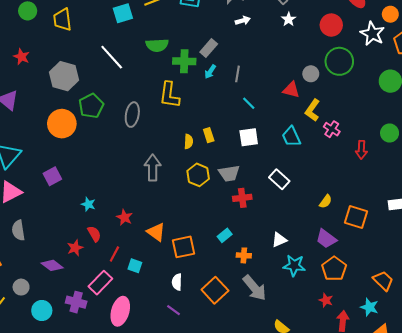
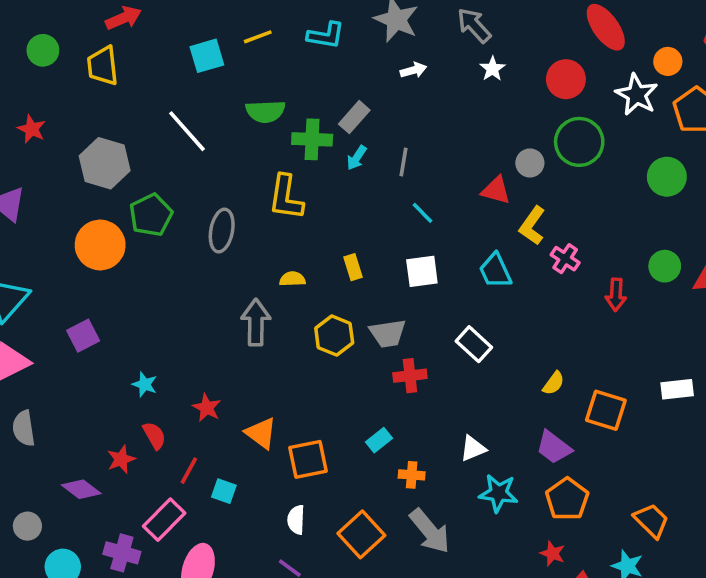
yellow semicircle: (189, 142) -> (292, 279), moved, turned -96

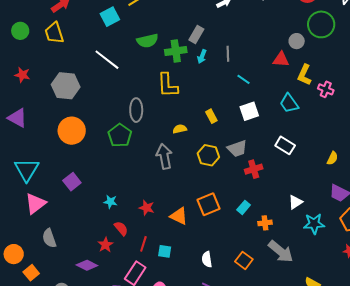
green pentagon: (151, 215) -> (120, 135), moved
orange square: (308, 459) -> (209, 204), moved
orange square: (361, 534) -> (244, 260), size x0.7

